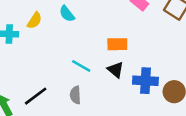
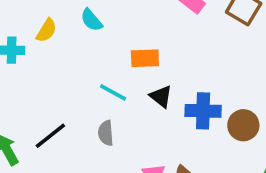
orange rectangle: (117, 44) -> (145, 58), moved

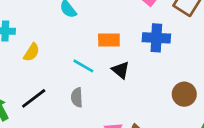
yellow semicircle: (46, 30) -> (32, 52), moved
blue cross: (203, 111) -> (156, 38), moved

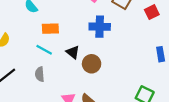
orange rectangle: (109, 40) -> (50, 29), moved
brown circle: (184, 94) -> (92, 64), moved

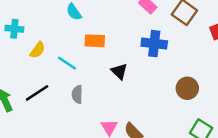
cyan line: (44, 50) -> (67, 63), moved
brown circle: (92, 64) -> (187, 88), moved

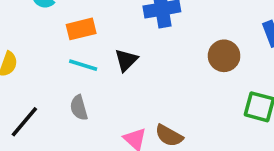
cyan line: (67, 63) -> (83, 65), moved
black triangle: (119, 71) -> (126, 60), turned 48

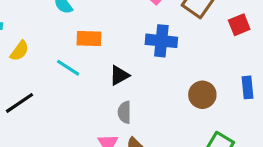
cyan line: (83, 65) -> (68, 68), moved
gray semicircle: (79, 108) -> (124, 112), moved

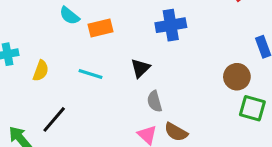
orange rectangle: (89, 39) -> (100, 28), moved
brown circle: (202, 95) -> (237, 77), moved

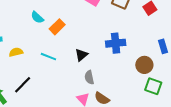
blue cross: (171, 25) -> (116, 43), moved
orange rectangle: (100, 28) -> (57, 27), turned -35
yellow semicircle: (41, 71) -> (16, 52), turned -128

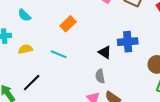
cyan semicircle: (37, 17) -> (24, 15), moved
black triangle: (81, 55) -> (105, 52), moved, turned -48

